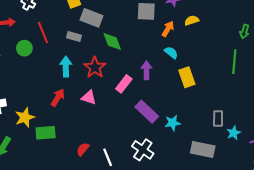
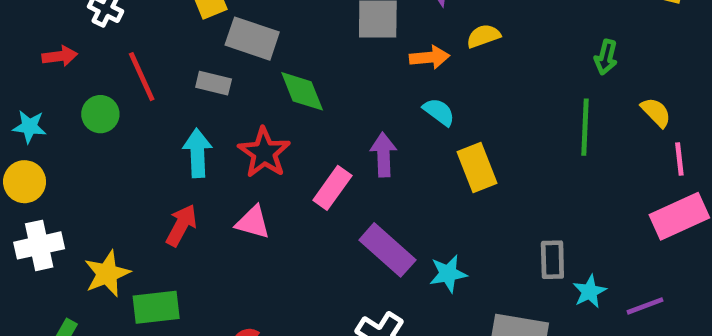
orange arrow: (168, 29) -> (429, 57), turned 56

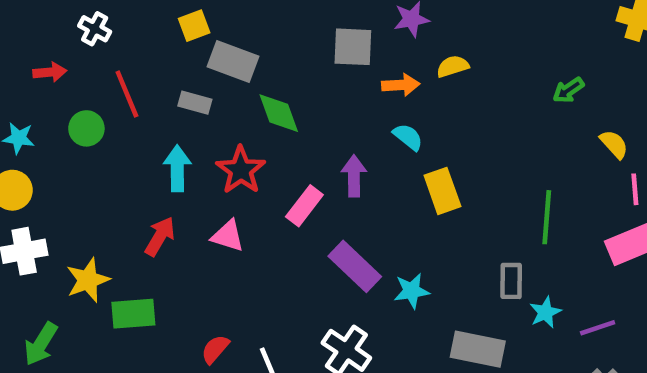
green arrow: (606, 57) -> (568, 90), turned 40
green line: (585, 127) -> (547, 217), moved

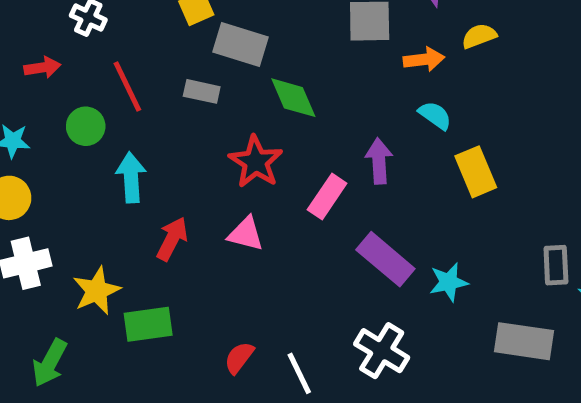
cyan arrow: (177, 168) -> (131, 177), moved

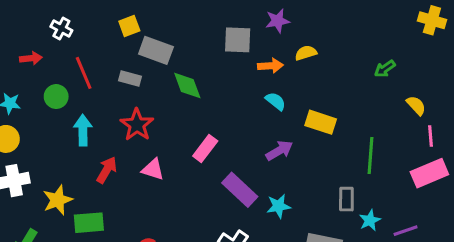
purple arrow: (379, 161) -> (279, 151), moved, turned 60
red star: (256, 162) -> (137, 125), moved
yellow rectangle: (476, 172) -> (321, 122), moved, turned -52

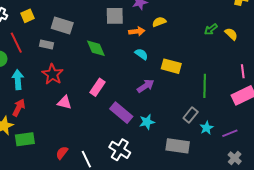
yellow square: (129, 26) -> (27, 16), moved
green diamond: (187, 85) -> (96, 48), moved
yellow semicircle: (416, 105) -> (231, 34), moved
red arrow: (107, 170) -> (19, 108), moved
gray rectangle: (346, 199) -> (191, 115), turned 42

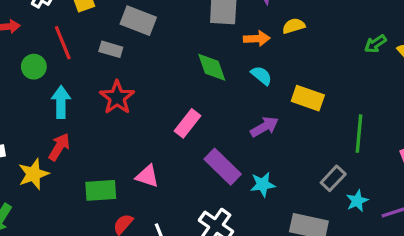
green diamond: (96, 48) -> (212, 67), moved
pink triangle: (64, 102) -> (147, 176), moved
green rectangle: (25, 139) -> (101, 190), moved

